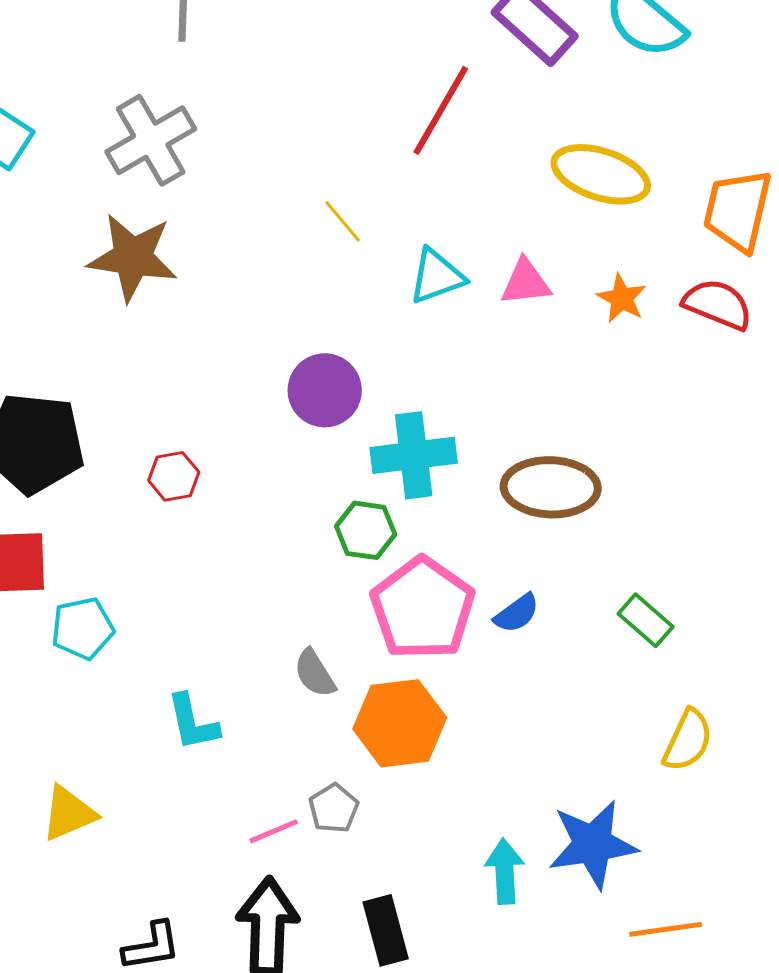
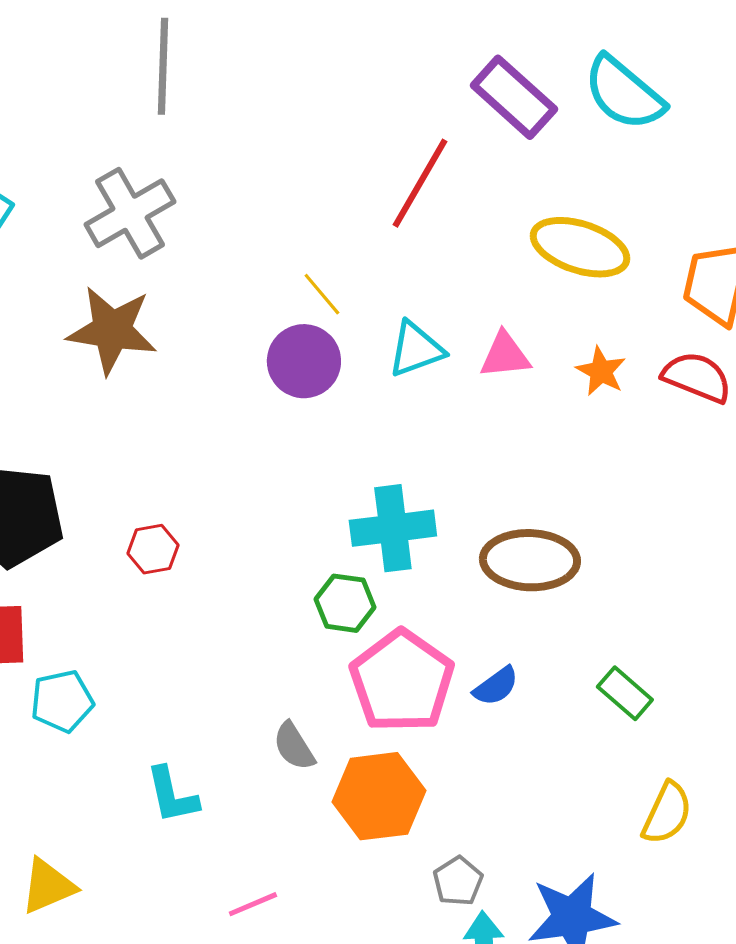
purple circle: (325, 390) -> (304, 361), moved
gray pentagon: (334, 808) -> (458, 881), moved

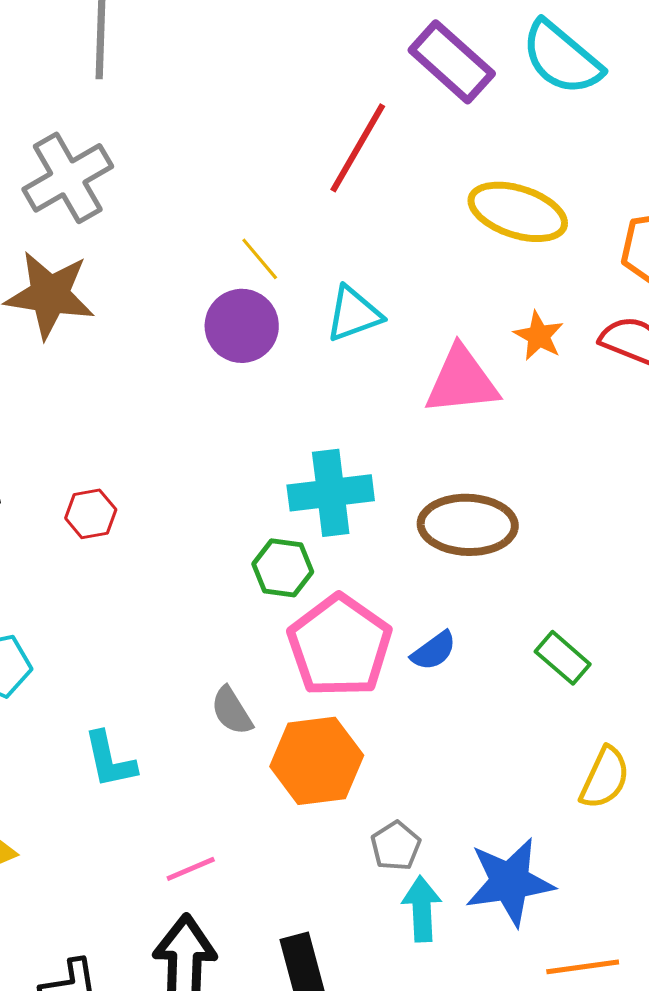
pink triangle: (505, 355) -> (462, 381), moved, size x1.5

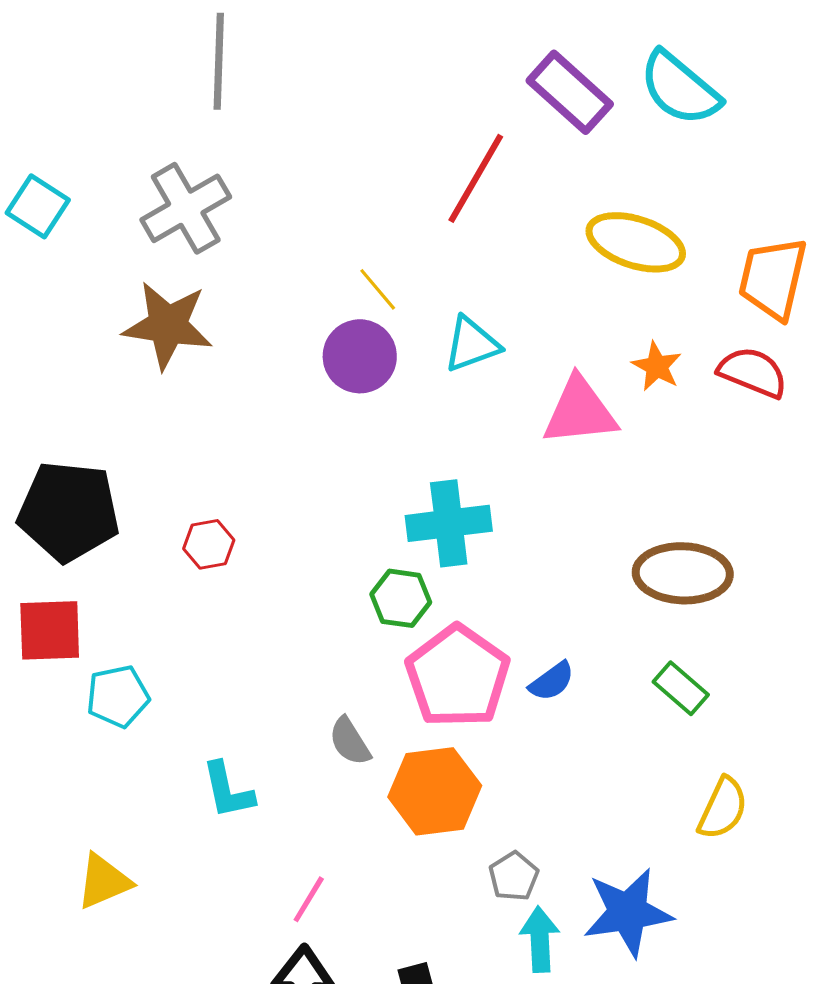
brown ellipse: (468, 525) -> (683, 573), moved
pink line: (191, 869) -> (309, 899), turned -36

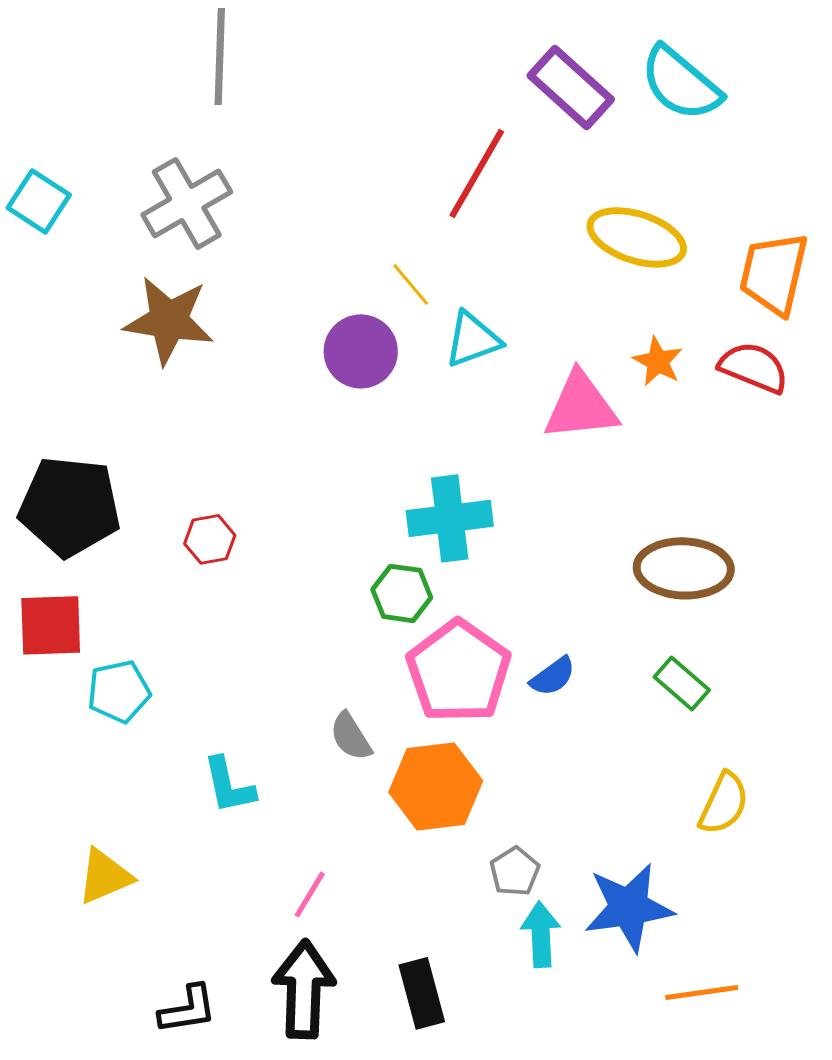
yellow line: (378, 289) -> (411, 284), moved

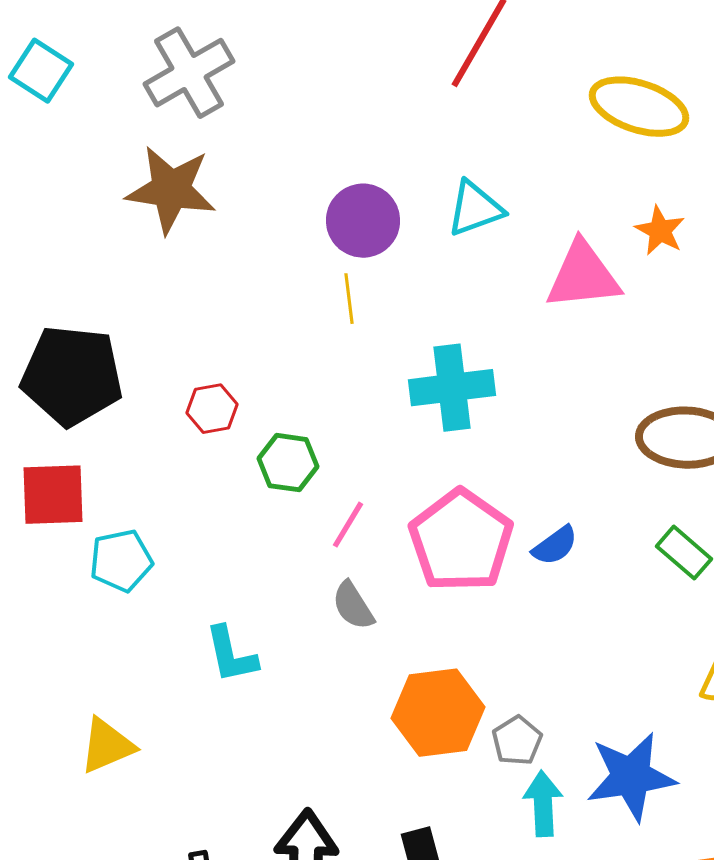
yellow line: (411, 284) -> (349, 299), moved, turned 33
green hexagon: (402, 593) -> (288, 463), moved
orange hexagon: (436, 786) -> (438, 713), moved
pink line: (310, 894) -> (348, 525), moved

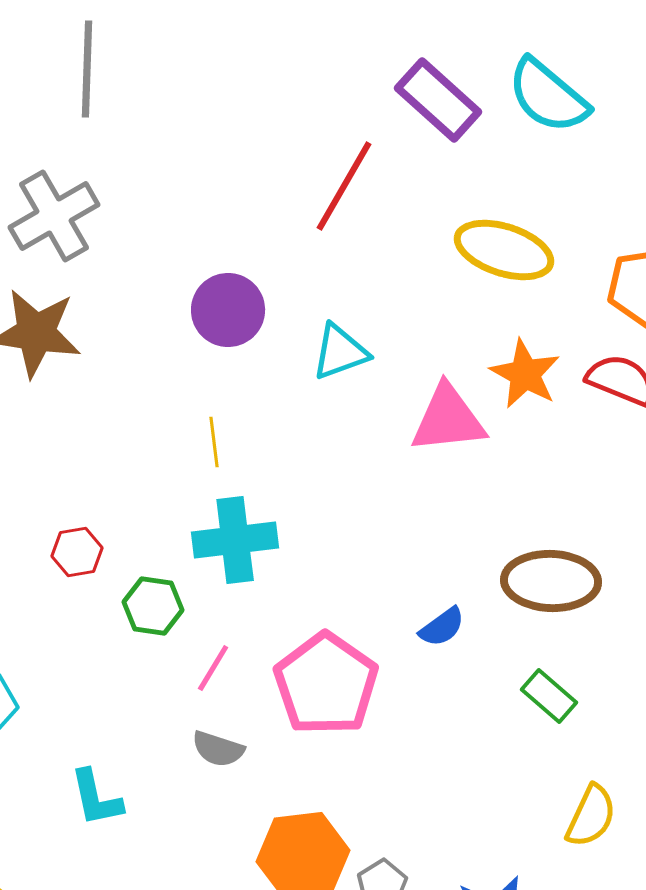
purple circle: (363, 221) -> (228, 310), moved
orange star: (660, 231) -> (525, 374), size x1.4
cyan cross: (452, 388) -> (235, 540), moved
blue semicircle: (555, 546) -> (442, 627), moved
gray semicircle: (353, 606) -> (218, 749), turned -40

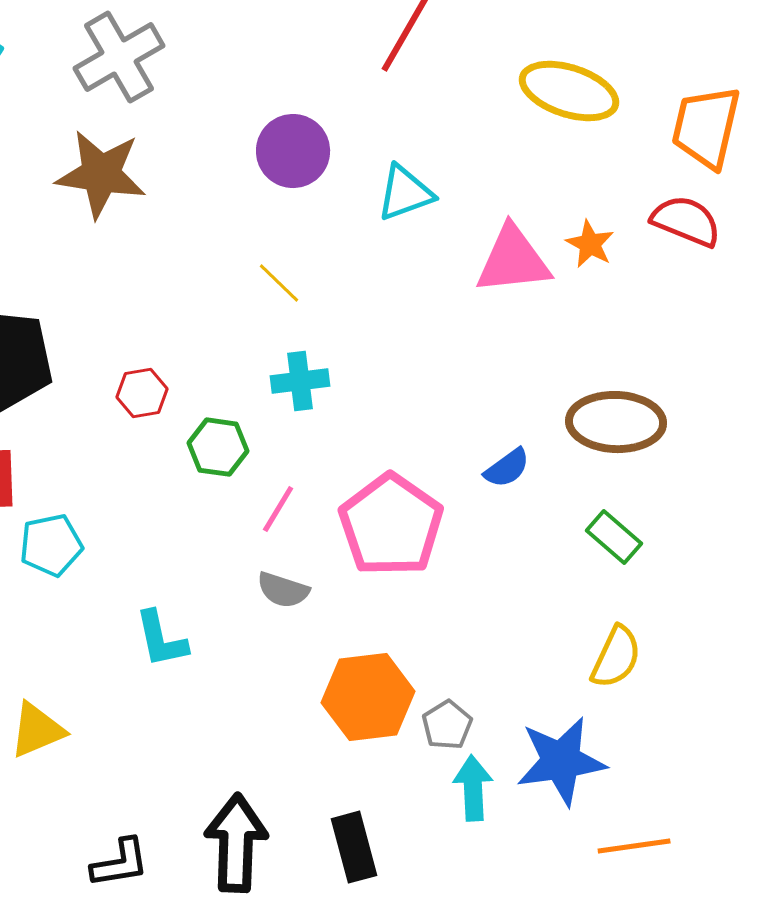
orange star: (525, 374) -> (590, 244), moved, size x0.7
yellow line: (214, 442) -> (279, 283), turned -39
cyan cross: (235, 540) -> (300, 381), size x0.7
yellow semicircle: (591, 816) -> (616, 657), moved

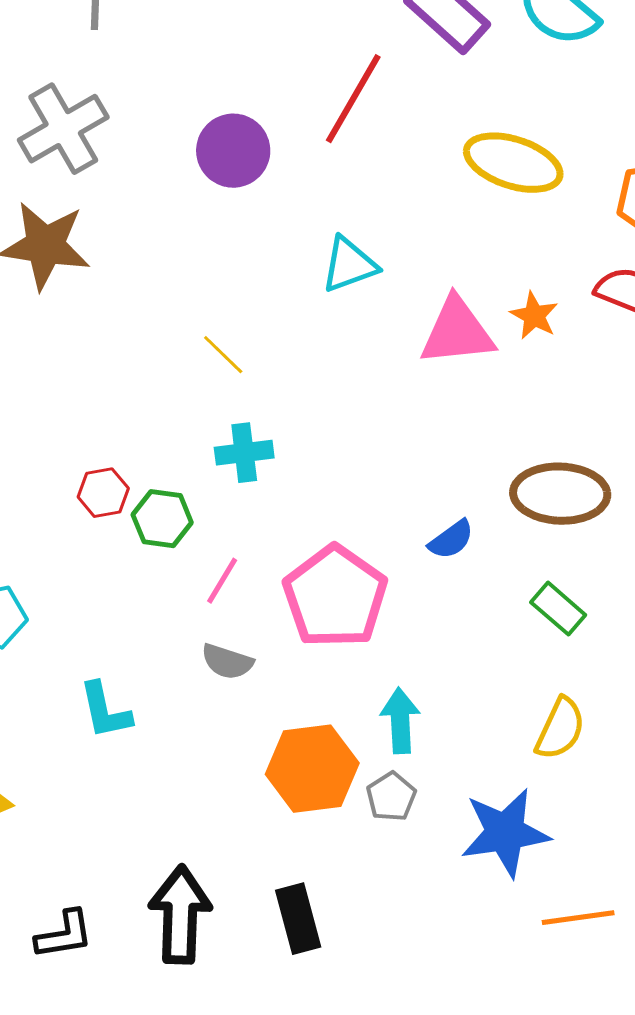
purple circle: (293, 151) -> (233, 151), moved
red hexagon: (142, 393) -> (103, 493), moved
cyan arrow: (473, 788) -> (400, 721), moved

